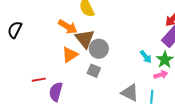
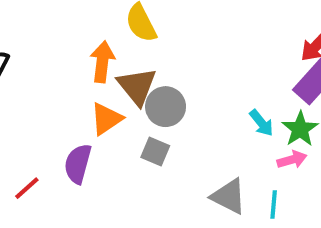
orange arrow: (68, 27) -> (102, 62), turned -114
red line: (39, 80) -> (27, 188), moved, turned -32
purple semicircle: (56, 92) -> (78, 164), moved

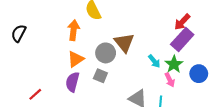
brown triangle: (137, 86) -> (124, 43), moved
pink arrow: (292, 160) -> (170, 80), turned 80
purple semicircle: (78, 164) -> (72, 82), moved

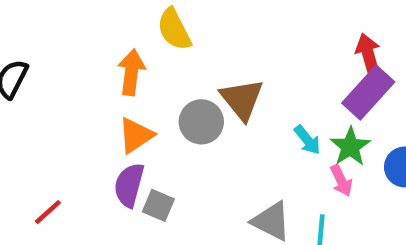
red arrow: (182, 22) -> (368, 54), turned 120
gray square: (100, 76) -> (158, 205), moved

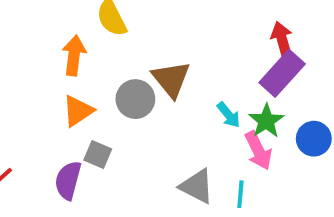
pink arrow: (341, 181) -> (258, 151), size x1.4
purple semicircle: (129, 185) -> (68, 180), moved
gray square: (158, 205) -> (98, 155), moved

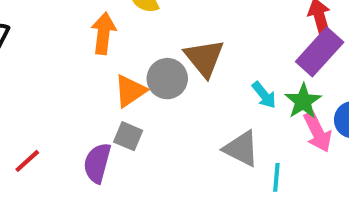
orange triangle: (78, 111) -> (130, 91), moved
pink arrow: (258, 151) -> (318, 132), moved
gray triangle: (197, 186) -> (241, 149), moved

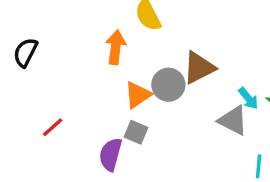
brown triangle: (204, 58) -> (199, 68), turned 42
gray triangle: (241, 149) -> (233, 120), moved
red line: (27, 161) -> (53, 127), moved

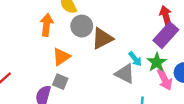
gray circle: (168, 85) -> (82, 26), moved

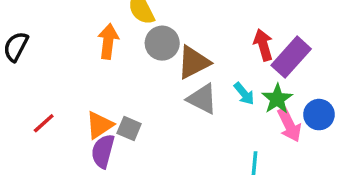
red arrow: (166, 16) -> (263, 45), moved
orange triangle: (61, 57) -> (99, 125), moved
gray triangle: (125, 74) -> (202, 99), moved

